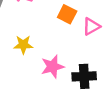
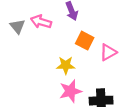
yellow star: (23, 45) -> (66, 65), moved

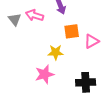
orange square: (85, 41) -> (72, 31), turned -35
pink star: (70, 91) -> (45, 74), moved

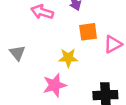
gray triangle: (15, 19) -> (17, 53), moved

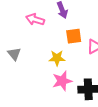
pink star: (55, 85) -> (62, 81), moved

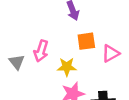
pink arrow: (35, 19) -> (41, 51), moved, turned -90

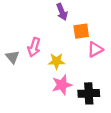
orange square: (86, 41) -> (81, 31), moved

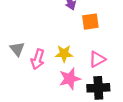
pink arrow: (34, 47) -> (38, 59), moved
pink triangle: (95, 49) -> (97, 59), moved

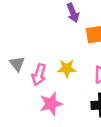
pink star: (70, 79) -> (51, 104), moved

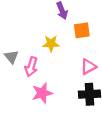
yellow star: (67, 69) -> (51, 44), moved

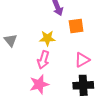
gray triangle: (11, 57) -> (11, 40), moved
pink arrow: (31, 67) -> (43, 60), moved

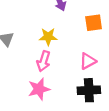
orange square: (76, 26) -> (94, 23), moved

